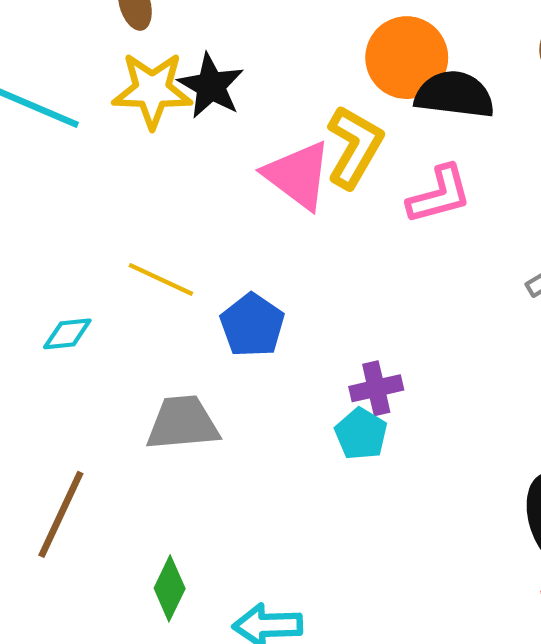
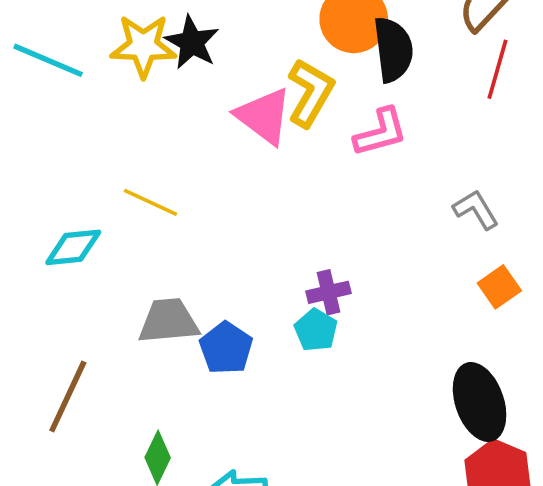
black semicircle: (455, 95) -> (393, 50), turned 76
blue pentagon: (252, 325) -> (226, 348), moved
cyan diamond: (67, 334) -> (73, 247), size x1.4

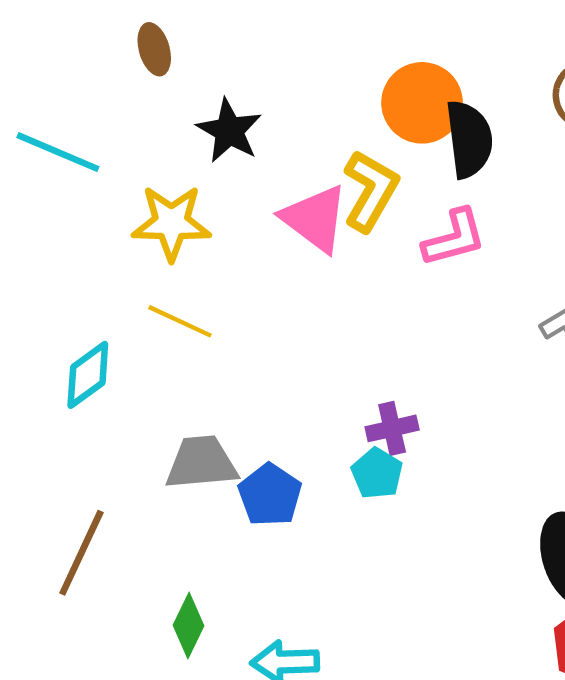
yellow star: (143, 46) -> (171, 223), moved
cyan diamond: (73, 247) -> (88, 375), turned -30

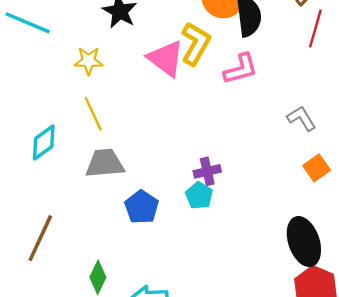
yellow star: (171, 223) -> (89, 61), size x0.7
yellow line: (180, 321) -> (93, 114), turned 40
gray trapezoid: (201, 463) -> (105, 163), moved

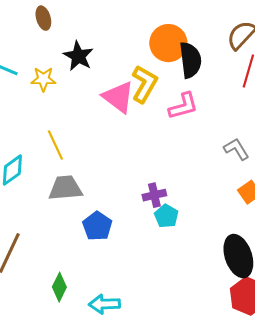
yellow star: (89, 61) -> (43, 79), moved
cyan pentagon: (199, 196) -> (166, 216), moved

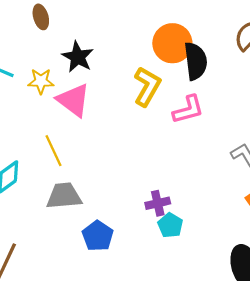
pink triangle: (118, 97) -> (73, 100), moved

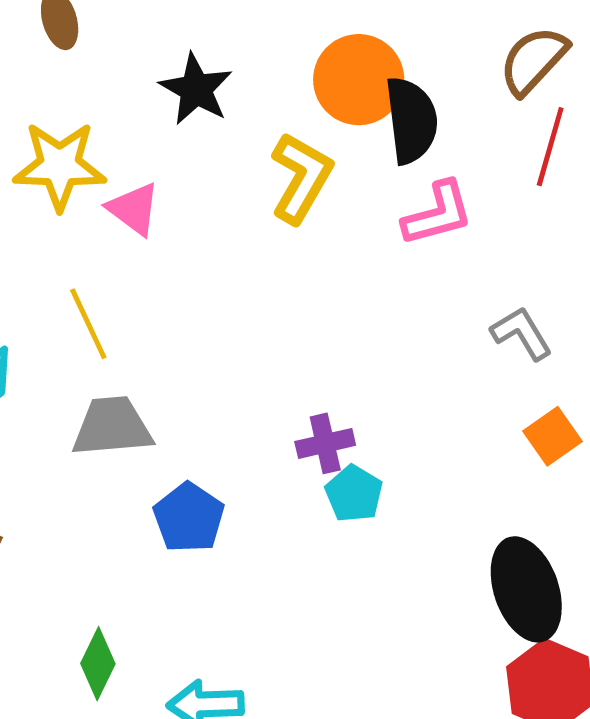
black star: (78, 57) -> (196, 89), moved
yellow star: (41, 81) -> (60, 166), size x1.5
pink triangle: (73, 100) -> (134, 209), size x0.7
pink L-shape: (188, 110) -> (438, 214), moved

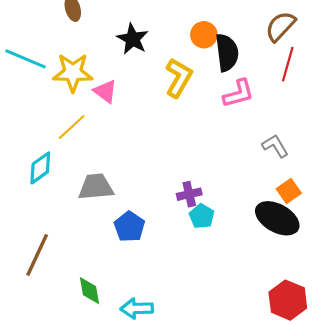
orange circle: (359, 80) -> (204, 35), size x0.7
yellow line: (88, 324) -> (72, 127), moved, turned 72
black ellipse: (526, 589) -> (277, 218), moved, turned -42
green diamond: (98, 664) -> (90, 291), turned -36

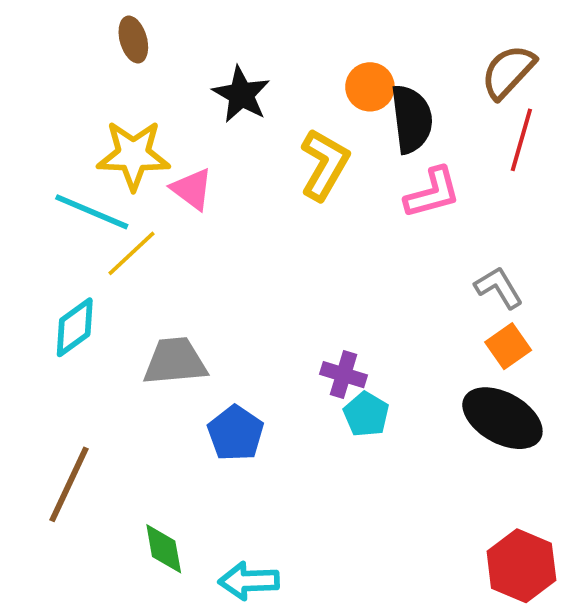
cyan line: (26, 59) -> (92, 212), moved
orange square: (289, 191) -> (508, 346), moved
purple cross: (189, 194) -> (343, 375), turned 30

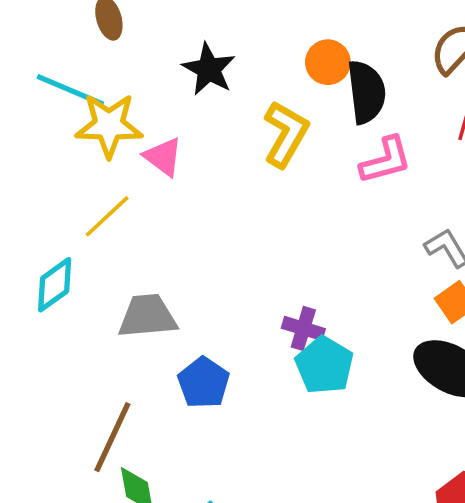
cyan line: (92, 212) -> (70, 90), moved
cyan pentagon: (366, 414) -> (324, 365), size x1.4
brown line: (69, 484) -> (112, 437), moved

